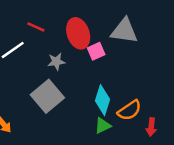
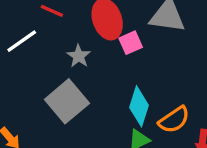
gray star: (56, 62) -> (79, 56), turned -30

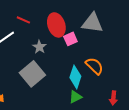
orange semicircle: (174, 120) -> (94, 66), moved, turned -102

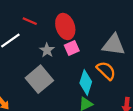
gray triangle: (92, 23) -> (114, 45), moved
pink square: (70, 39) -> (72, 48), moved

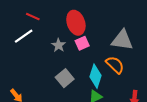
red line: (30, 21) -> (33, 17), moved
gray square: (39, 79) -> (65, 78), moved, size x0.7

